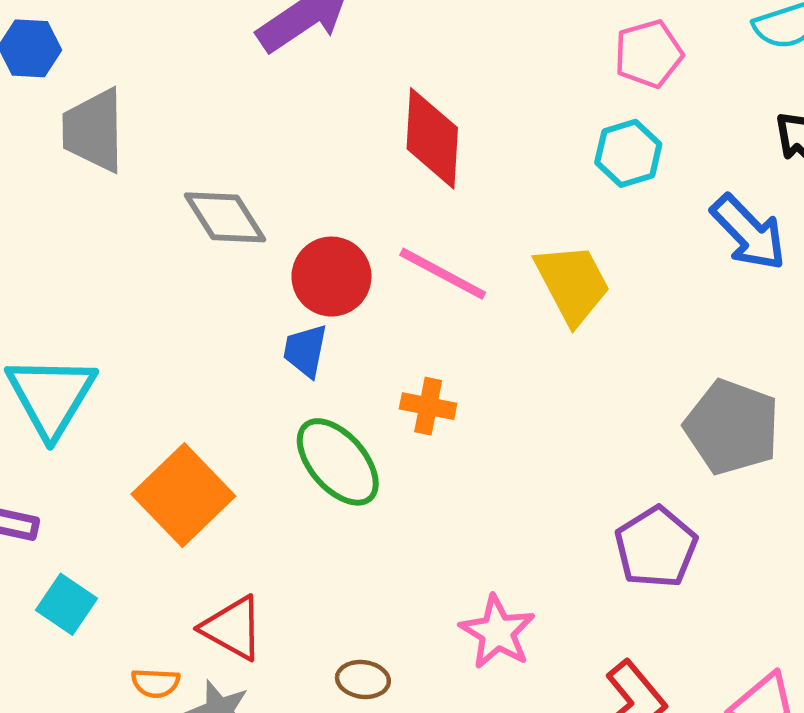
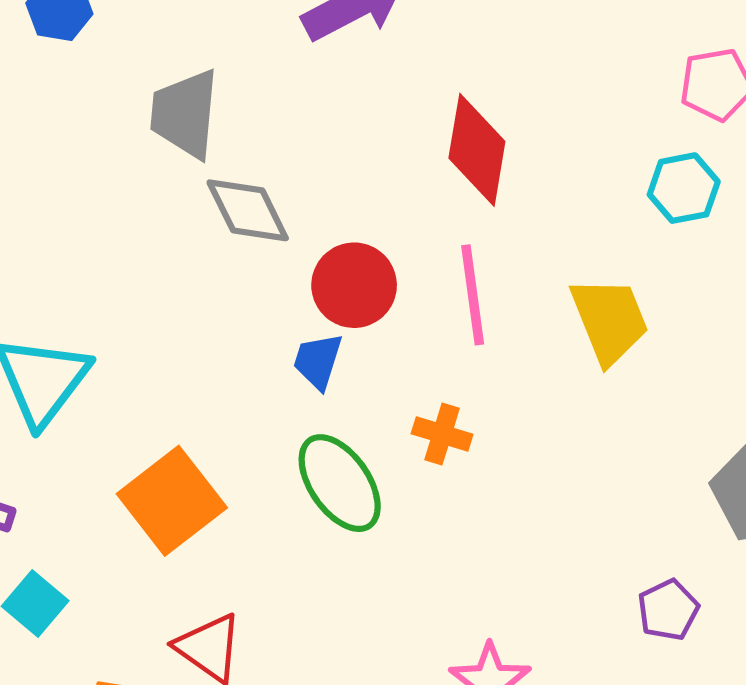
gray trapezoid: (94, 130) -> (185, 114), moved
pink line: (443, 274) -> (473, 295), turned 48
purple pentagon: (656, 547) -> (668, 610), size x0.7

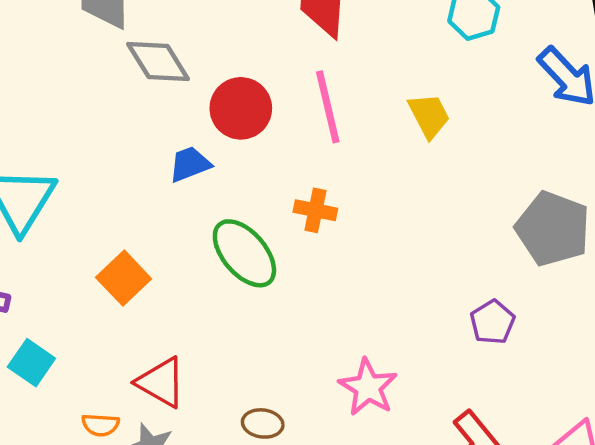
yellow trapezoid: (609, 320) -> (429, 116), size x0.7
blue trapezoid: (318, 361) -> (190, 164), moved, turned 57
orange square: (172, 501) -> (124, 278), size x0.7

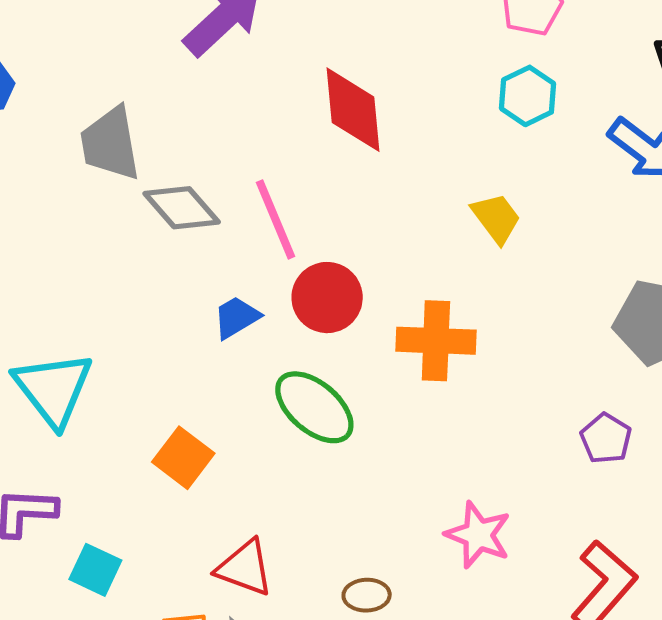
pink line: (328, 107) -> (275, 219), moved
red circle: (241, 108) -> (327, 298), moved
orange cross: (315, 210) -> (436, 341), moved, size x1.6

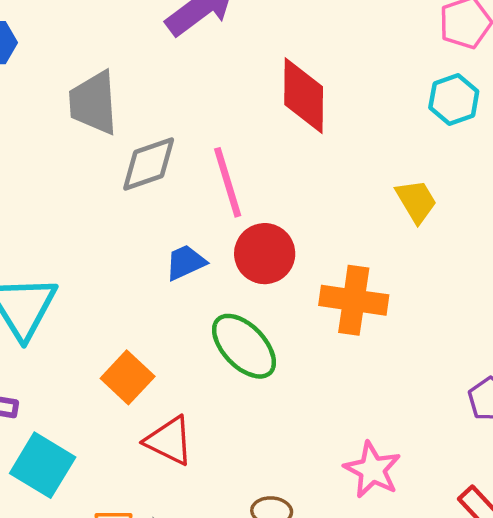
gray diamond: (182, 208) -> (149, 164), turned -74
red triangle: (245, 568) -> (169, 441), moved
cyan square: (95, 570) -> (43, 465), size x1.4

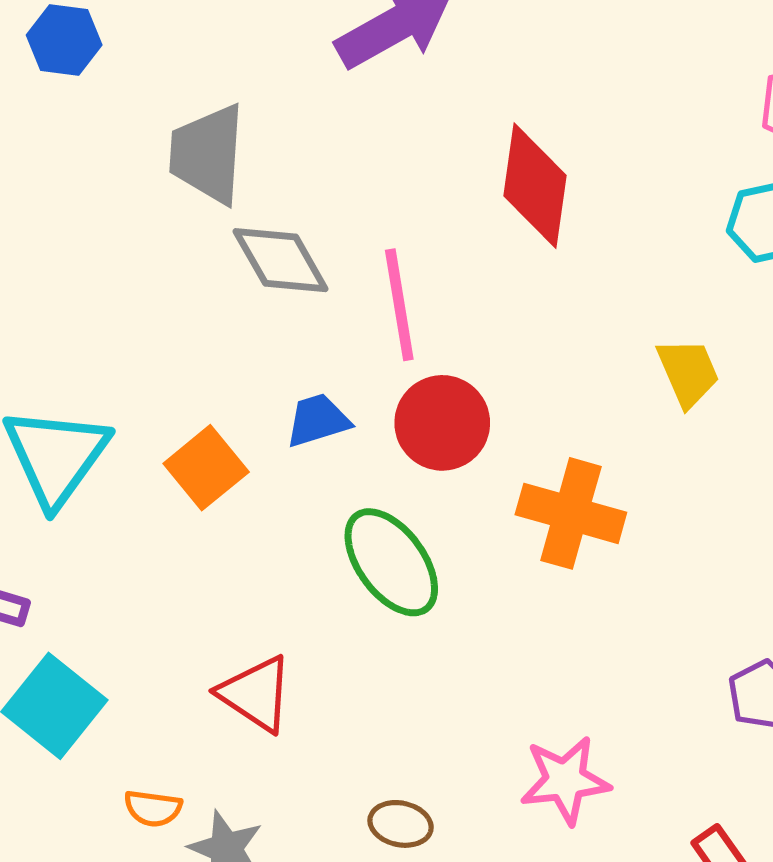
gray diamond: (149, 164) -> (281, 260), turned 72
orange square: (128, 377) -> (206, 468), moved
pink star: (372, 470) -> (565, 780), turned 30

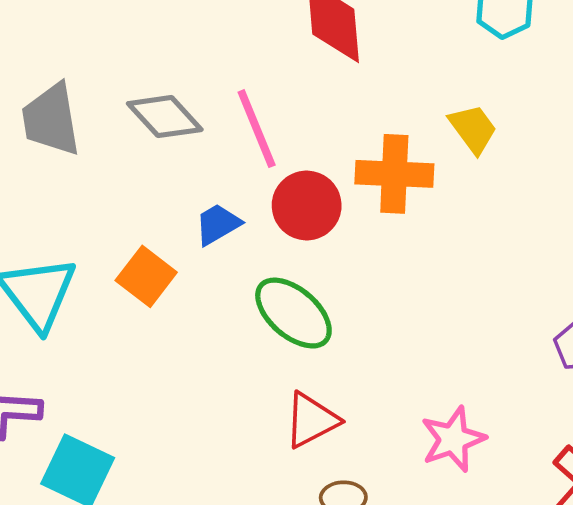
gray trapezoid: (207, 154) -> (51, 120), moved
orange cross: (571, 513) -> (394, 174), moved
red triangle: (256, 694) -> (311, 420), moved, turned -48

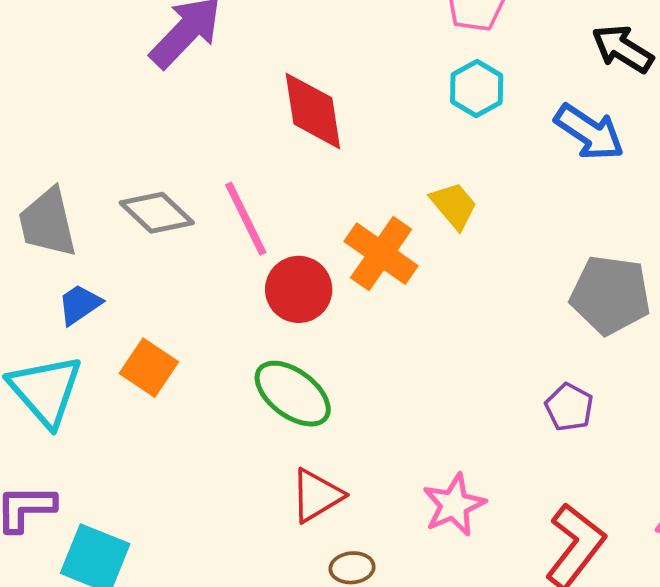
orange cross: (394, 174) -> (381, 254), turned 36
blue trapezoid: (218, 224) -> (80, 304), moved

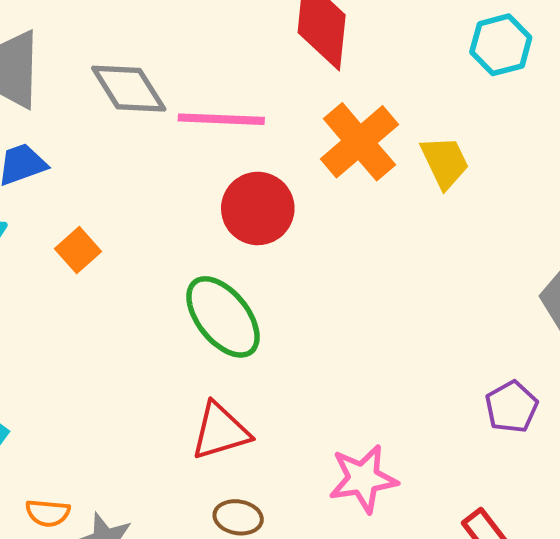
pink line: (246, 219) -> (221, 119), turned -76
orange cross: (381, 254) -> (359, 142), moved
orange square: (149, 368) -> (78, 250), size x0.7

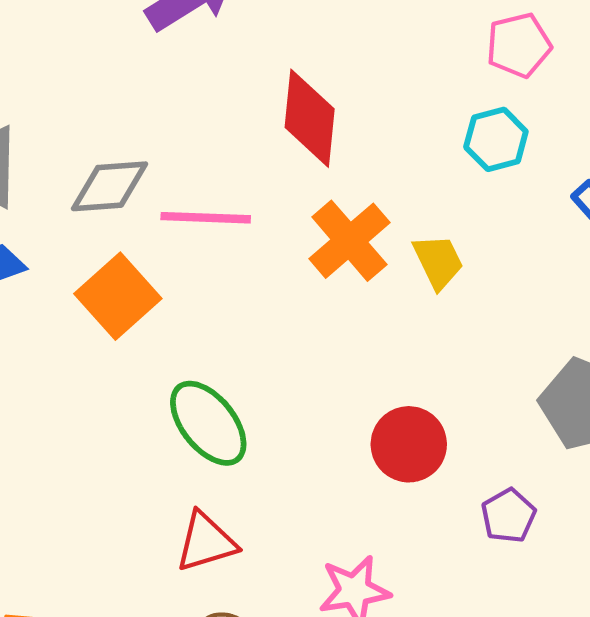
gray diamond: (129, 89) -> (109, 186), turned -62
red circle: (258, 208) -> (409, 444), moved
orange square: (78, 250) -> (118, 296), moved, size x1.8

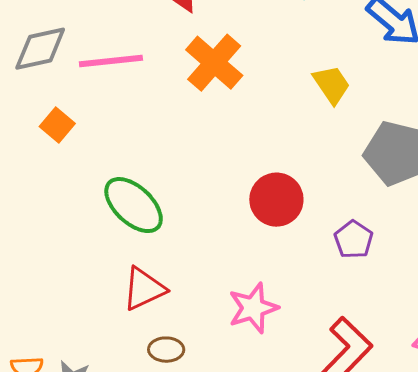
yellow trapezoid: (438, 262) -> (331, 85), moved
orange square: (118, 296) -> (57, 125), size x0.6

